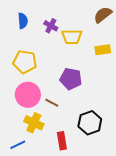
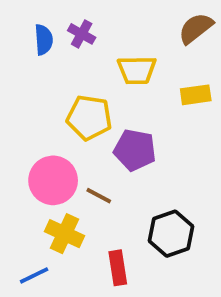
purple cross: (51, 26) -> (82, 34), moved
yellow pentagon: (25, 62) -> (89, 118), moved

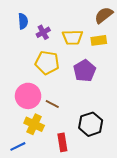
purple cross: (82, 34) -> (43, 32), moved, turned 32
yellow rectangle: (196, 95) -> (99, 40), moved
purple pentagon: (135, 150) -> (85, 71), moved, turned 30

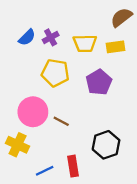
blue semicircle: (23, 21) -> (27, 37), moved, turned 49
yellow cross: (34, 124) -> (18, 145), moved
blue line: (18, 146) -> (45, 171), moved

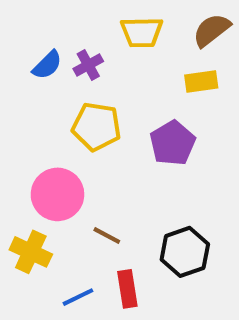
yellow trapezoid: (85, 43) -> (142, 32), moved
brown line: (61, 121) -> (107, 235), moved

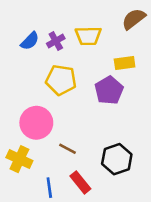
yellow trapezoid: (142, 32) -> (88, 36), moved
yellow rectangle: (201, 81) -> (125, 63), moved
red rectangle: (127, 289) -> (80, 182), turned -30
blue line: (78, 297) -> (49, 188), turned -72

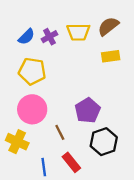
brown semicircle: (134, 19) -> (108, 26), moved
yellow pentagon: (61, 80) -> (32, 71), moved
purple pentagon: (109, 90) -> (88, 110), moved
brown line: (67, 149) -> (60, 132), turned 35

